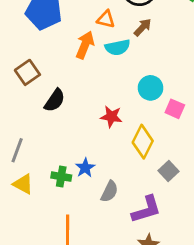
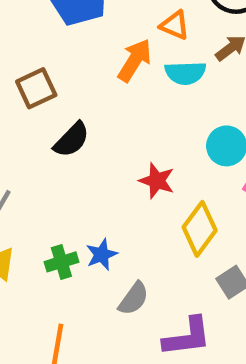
green cross: (61, 177) -> (61, 262), turned -36

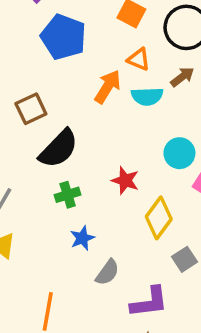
black semicircle: (72, 140) -> (59, 149), size x1.4
green cross: (61, 262) -> (68, 195), moved

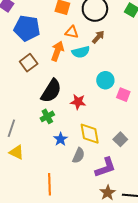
brown square: (31, 109) -> (29, 63), moved
black semicircle: (59, 149) -> (51, 91), moved
yellow diamond: (159, 218) -> (90, 134), moved, turned -35

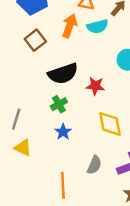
black semicircle: (51, 91) -> (63, 74), turned 40
blue star: (61, 139) -> (63, 132), moved
gray semicircle: (79, 155) -> (94, 165), moved

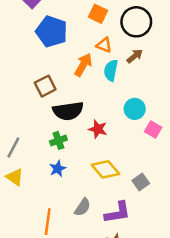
cyan semicircle: (98, 26) -> (111, 70), turned 105
brown square: (35, 40) -> (45, 86), moved
yellow diamond: (110, 124) -> (105, 169), turned -40

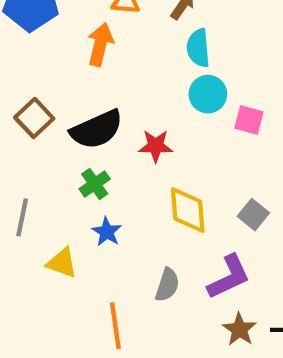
cyan semicircle: (111, 70) -> (198, 48), moved
brown square: (45, 86) -> (34, 118), moved
yellow diamond: (105, 169) -> (188, 210), turned 52
yellow triangle: (15, 177) -> (62, 263), moved

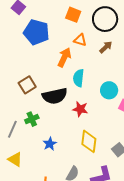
cyan semicircle: (198, 48) -> (79, 78), moved
green cross: (95, 184) -> (32, 119), moved
yellow triangle: (62, 263) -> (15, 159), moved

